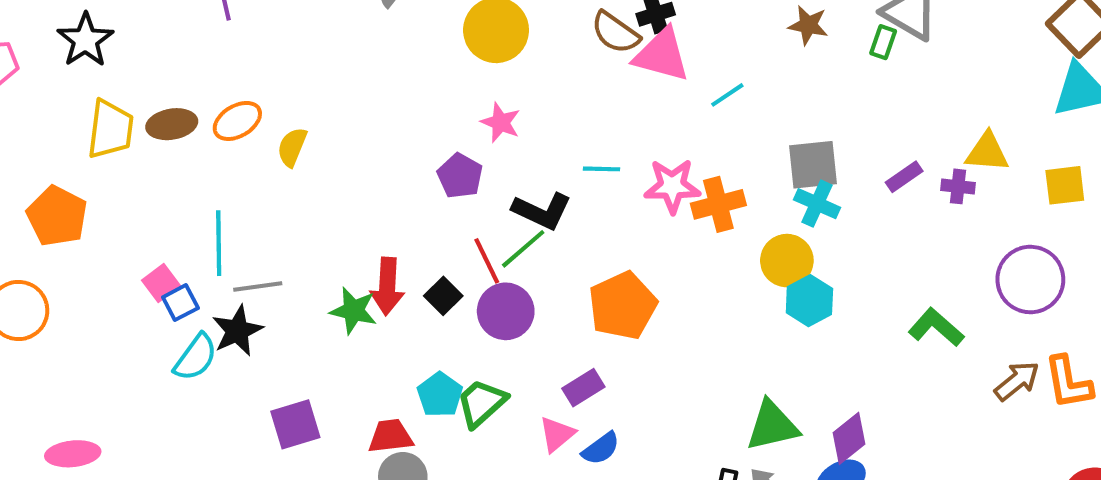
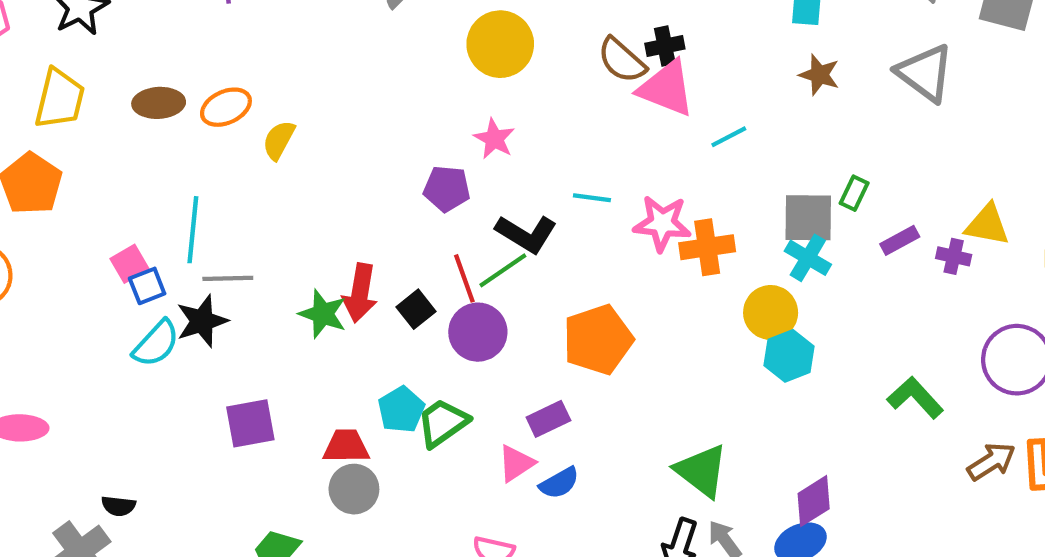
green rectangle: (883, 42) -> (854, 193), moved
yellow trapezoid: (110, 129) -> (60, 99), moved
purple pentagon: (460, 176) -> (447, 189), turned -30
green triangle: (772, 426) -> (702, 471), moved, turned 44

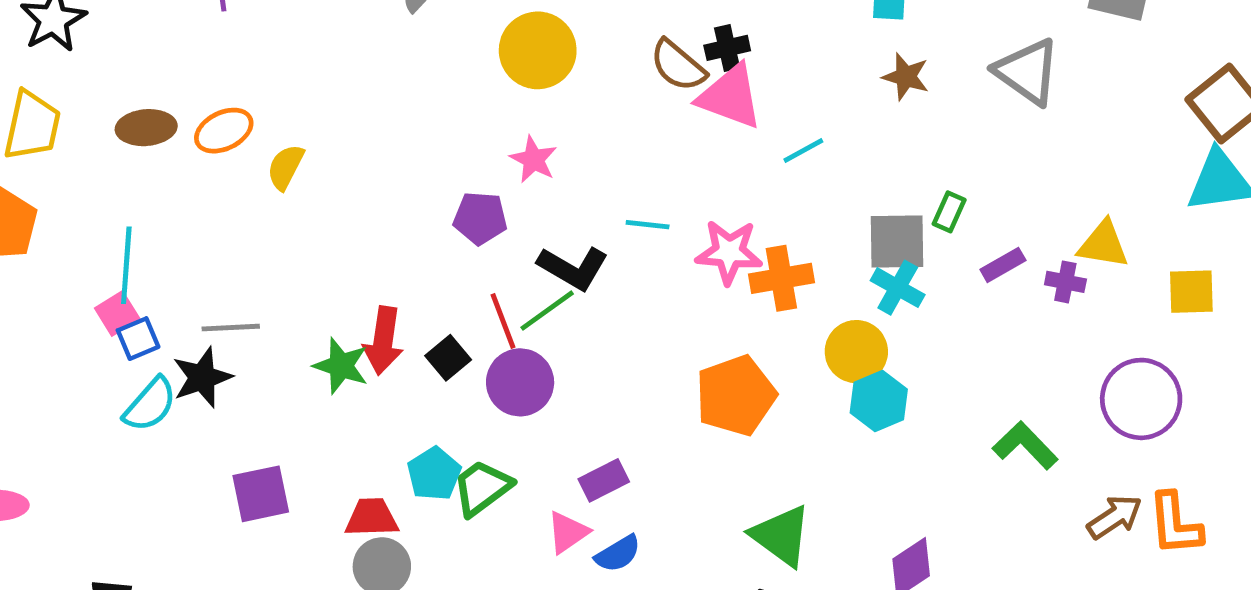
cyan line: (193, 230) -> (126, 265), moved
orange pentagon: (598, 340) -> (736, 396), moved

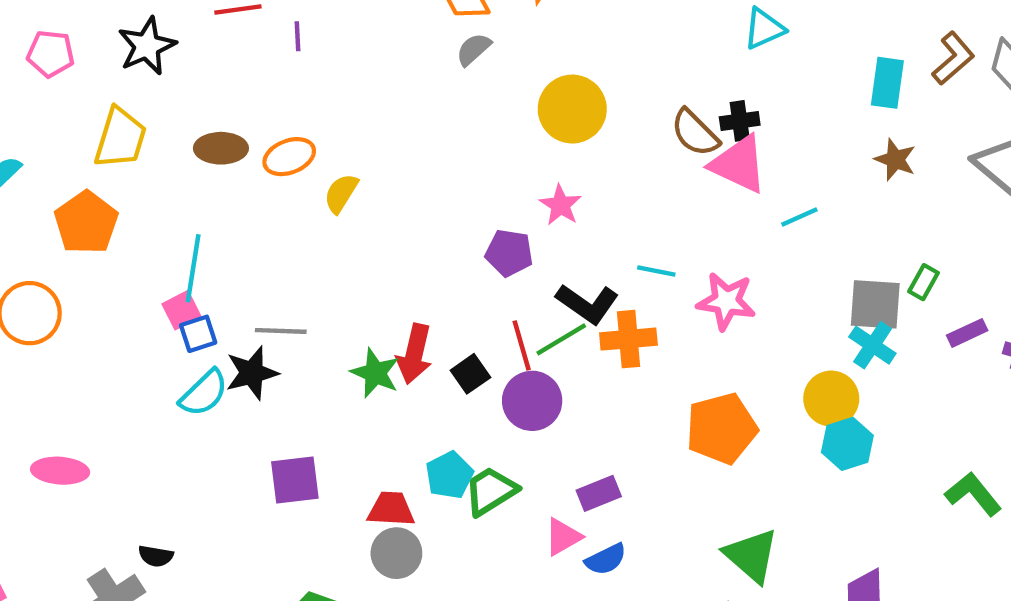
orange cross: (781, 278) -> (628, 339), moved

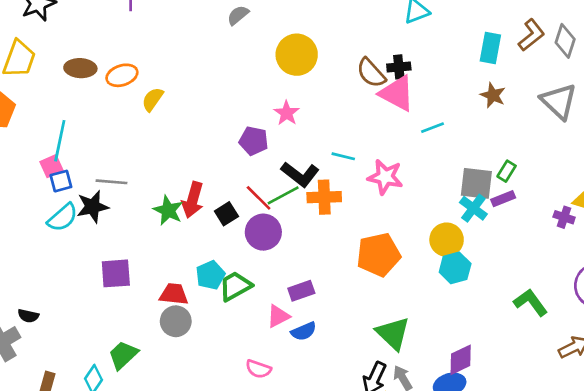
purple rectangle: (967, 333) -> (503, 199), moved
red line: (522, 345) -> (259, 198), turned -32

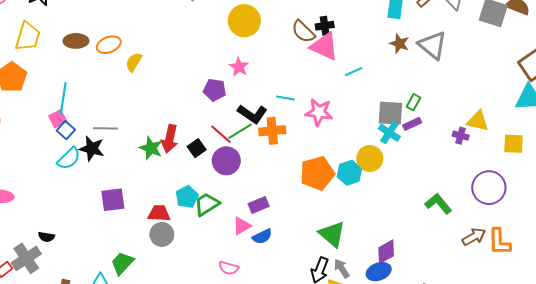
gray triangle: (559, 101) -> (432, 45), moved
blue square: (61, 181) -> (66, 130), turned -30
black star: (93, 207) -> (92, 149), turned 30
cyan hexagon: (455, 268) -> (349, 173), moved

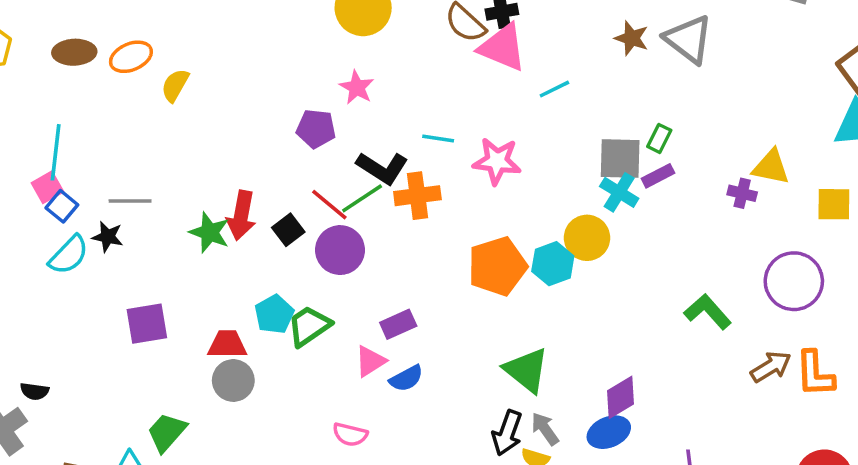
black star: (92, 149) -> (108, 237), size x0.7

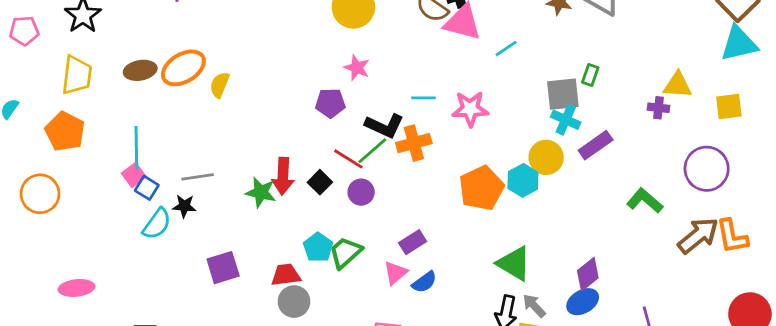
orange ellipse: (131, 57) -> (183, 68), size x1.4
purple rectangle: (658, 176) -> (596, 145), moved, size x1.4
purple circle: (340, 250) -> (361, 192), size x0.7
brown arrow: (771, 367) -> (698, 236), size x1.4

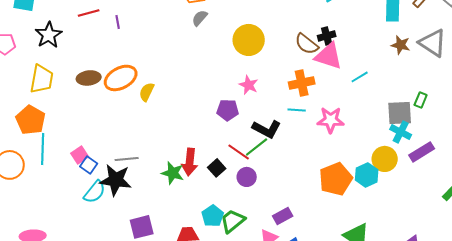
orange cross: (414, 143) -> (302, 83), moved
cyan line: (136, 148) -> (43, 149), moved
black star: (184, 206) -> (116, 180), size x1.8

